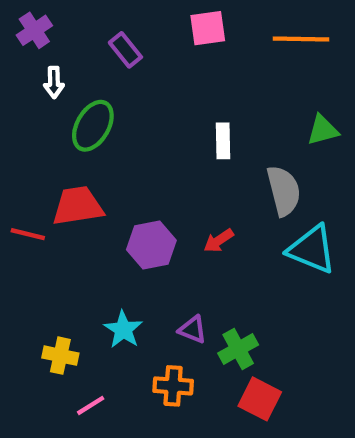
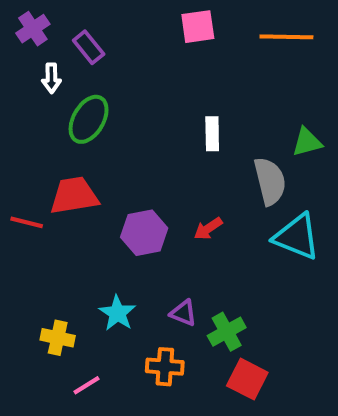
purple rectangle: (125, 50) -> (89, 47), moved
green triangle: (323, 130) -> (307, 142), moved

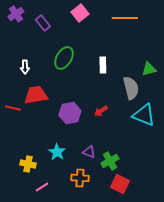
pink square: (198, 27) -> (80, 13), moved, turned -30
orange line: (286, 37) -> (125, 18), moved
white arrow: (51, 78) -> (25, 67), moved
green ellipse: (89, 119) -> (64, 58), moved

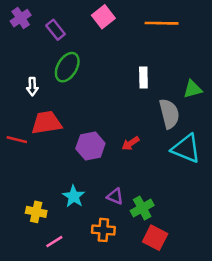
green ellipse: (64, 58) -> (67, 67), moved
white rectangle: (103, 65) -> (143, 77), moved

